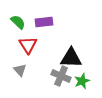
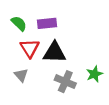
black triangle: (71, 58) -> (54, 52), moved
green star: (82, 81) -> (94, 74), moved

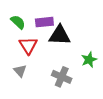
black triangle: (54, 52) -> (60, 35), moved
green star: (94, 74) -> (89, 60), moved

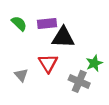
red triangle: (28, 45) -> (48, 63), moved
gray cross: (62, 77) -> (79, 81), moved

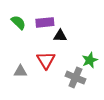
black triangle: (63, 37) -> (60, 36), size x0.6
gray triangle: (21, 75) -> (20, 71), turned -48

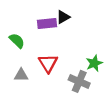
green semicircle: (18, 22) -> (17, 41), moved
black triangle: (60, 36) -> (63, 17), moved, turned -32

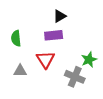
purple rectangle: (47, 23) -> (54, 35), moved
green semicircle: (17, 41) -> (16, 38), turned -140

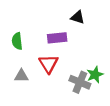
black triangle: (60, 16) -> (78, 17), moved, turned 48
green star: (89, 60) -> (95, 75), moved

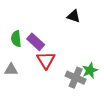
purple rectangle: (57, 38) -> (36, 42), moved, turned 48
gray triangle: (21, 76) -> (11, 69), moved

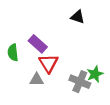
green semicircle: (16, 39) -> (13, 52), moved
gray triangle: (11, 69) -> (37, 79), moved

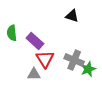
green semicircle: (13, 52) -> (12, 33), moved
gray cross: (80, 82) -> (74, 60), moved

